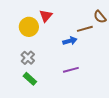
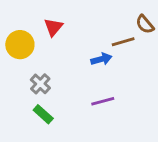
red triangle: (46, 16) -> (53, 27), moved
yellow circle: (29, 27) -> (20, 45), moved

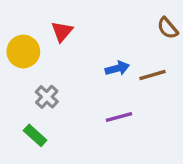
brown line: (123, 42) -> (153, 75), moved
green rectangle: (43, 114) -> (35, 135), moved

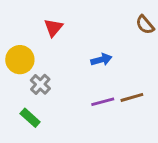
yellow circle: (23, 52) -> (20, 60), moved
brown line: (153, 75) -> (132, 97), moved

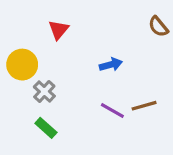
purple line: (103, 102) -> (112, 110), turned 45
green rectangle: (30, 118) -> (46, 128), moved

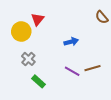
yellow circle: (22, 65) -> (21, 32), moved
green rectangle: (46, 128) -> (39, 81), moved

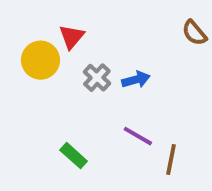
gray cross: (28, 59) -> (97, 78), moved
brown line: (93, 68) -> (171, 159), moved, turned -63

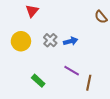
red triangle: (72, 37) -> (32, 11), moved
yellow circle: (40, 60) -> (21, 41), moved

